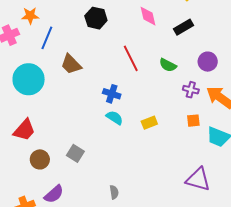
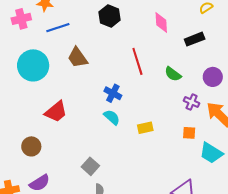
blue line: (47, 38) -> (58, 28), turned 40
red trapezoid: (24, 130) -> (56, 112), moved
gray square: (75, 153) -> (90, 166), moved

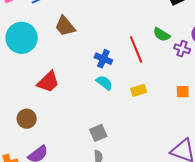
red line: (137, 61) -> (136, 49), moved
purple cross: (192, 102) -> (182, 49), moved
gray square: (90, 166) -> (98, 133), moved, turned 30

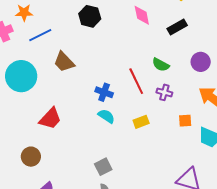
purple cross: (182, 49) -> (164, 92), moved

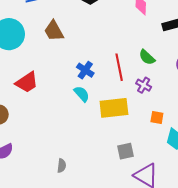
yellow rectangle: (141, 122) -> (114, 108), size x1.8
gray square: (103, 167) -> (125, 151), moved

